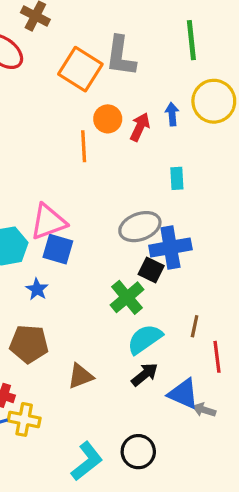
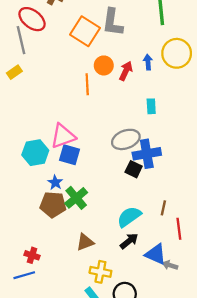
green cross: (127, 297) -> (76, 198), moved
brown pentagon: (29, 344) -> (53, 205), moved
yellow cross: (24, 419) -> (100, 272), moved

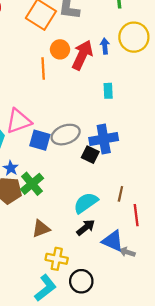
red arrow: (126, 71) -> (82, 55), size x1.5
gray ellipse: (126, 139) -> (66, 135), moved
blue square: (70, 155) -> (40, 140), moved

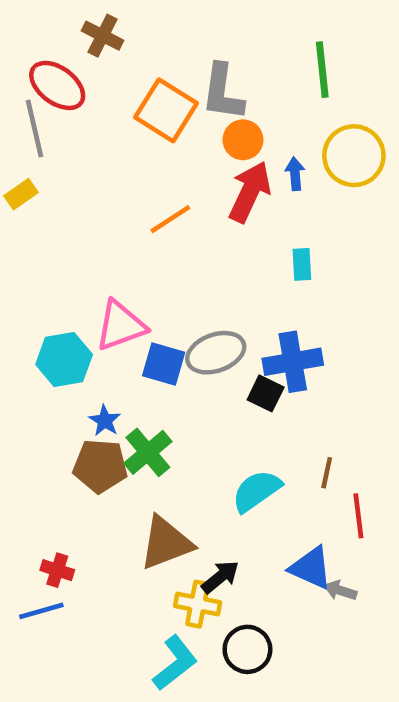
orange circle: (60, 49) -> (243, 140), moved
orange line: (43, 68) -> (170, 219), turned 60
black arrow: (86, 227) -> (220, 577), moved
brown triangle: (41, 229) -> (166, 543), size x1.5

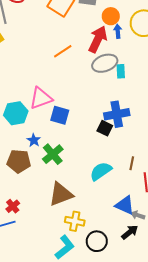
orange circle: (243, 140) -> (111, 16), moved
gray ellipse: (216, 353) -> (105, 63), moved
brown pentagon: (100, 466) -> (19, 161), moved
red cross: (57, 570) -> (13, 206), turned 32
black arrow: (220, 577) -> (130, 232), moved

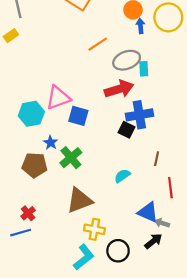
red arrow: (98, 39) -> (119, 89), moved, turned 48
orange line: (63, 51) -> (98, 44), moved
brown line: (132, 163) -> (157, 159), moved
cyan semicircle: (101, 171) -> (122, 176), size x0.7

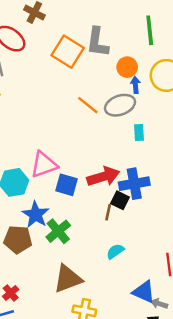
orange line: (98, 44) -> (88, 105), turned 72
gray ellipse: (127, 60) -> (120, 105), moved
red arrow: (119, 89) -> (103, 176), moved
blue star: (51, 143) -> (36, 215), size x1.6
brown line: (157, 159) -> (108, 212), moved

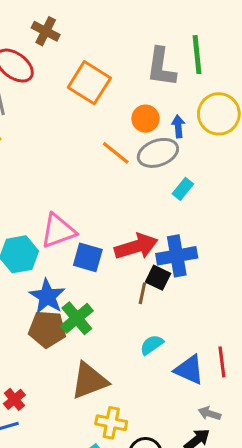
gray L-shape: (97, 42) -> (161, 67), moved
orange circle: (127, 67) -> (145, 119), moved
cyan rectangle: (139, 133) -> (183, 189), turned 42
brown pentagon: (18, 239) -> (47, 329), moved
blue triangle: (144, 292) -> (189, 370), moved

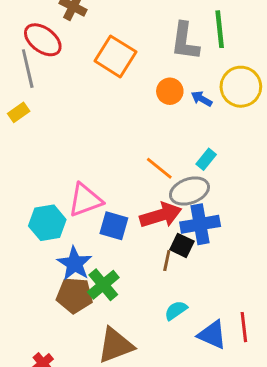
blue arrow: (178, 126) -> (202, 99), turned -55
orange line: (116, 153) -> (159, 168), moved
gray ellipse: (158, 153) -> (189, 191), moved

